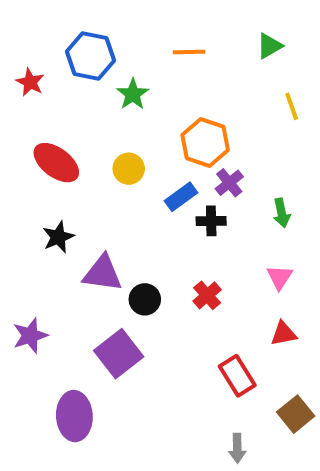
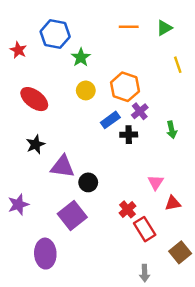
orange line: (189, 52) -> (129, 27), moved
yellow circle: (129, 169) -> (86, 90), moved
pink triangle: (280, 277) -> (156, 182), moved
red cross: (207, 295) -> (127, 209), moved

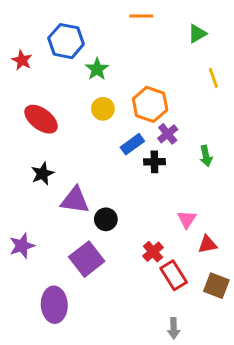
orange line: (129, 27) -> (141, 16), moved
brown square: (180, 252) -> (216, 286), moved, turned -30

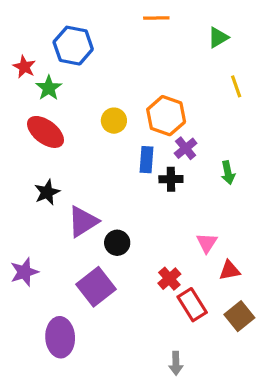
green star: (97, 69) -> (49, 88), moved
blue rectangle: (132, 144) -> (146, 160), turned -50
purple triangle: (75, 200) -> (83, 222), turned -40
brown square: (216, 286) -> (239, 316), turned 30
gray arrow: (174, 328) -> (176, 363), moved

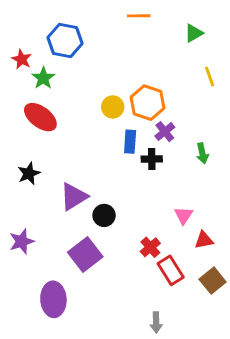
yellow circle: (114, 121) -> (113, 107), moved
black star: (47, 192) -> (29, 173), moved

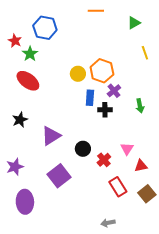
black circle: (104, 215) -> (83, 149), moved
red cross: (150, 247) -> (104, 160), moved
purple ellipse: (53, 299) -> (25, 202), moved
gray arrow: (156, 322) -> (108, 223), turned 80

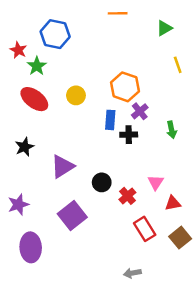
yellow circle: (78, 74) -> (76, 95), moved

